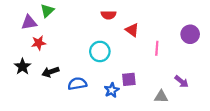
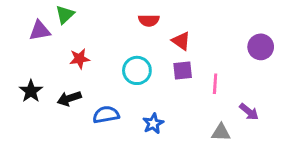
red star: (39, 43) -> (80, 59), moved
pink line: (157, 48) -> (215, 84), moved
purple square: (129, 79) -> (183, 70), moved

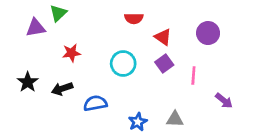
purple circle: (261, 47) -> (208, 33), moved
purple square: (183, 70) -> (164, 64), turned -30
blue star: (153, 123) -> (138, 122), moved
gray triangle: (221, 132) -> (175, 119), moved

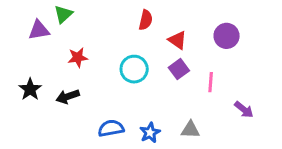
red semicircle: (134, 18) -> (146, 20), turned -78
blue semicircle: (95, 103) -> (111, 128), moved

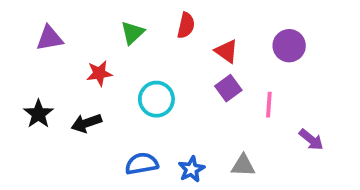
green triangle: (63, 14) -> (132, 33), moved
cyan circle: (134, 69) -> (156, 99), moved

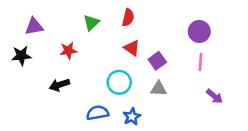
red triangle: (226, 51) -> (132, 48), moved
cyan circle: (156, 99) -> (119, 82), moved
pink line: (269, 105) -> (201, 62), moved
black star: (38, 114) -> (21, 56), moved, turned 30
gray triangle: (243, 165) -> (159, 89), moved

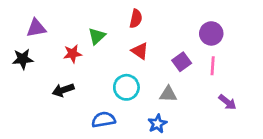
green triangle: (91, 23) -> (97, 36), moved
purple square: (157, 61) -> (182, 62), moved
blue star: (132, 117) -> (157, 124), moved

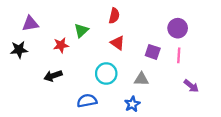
purple square: (182, 62) -> (153, 52), turned -35

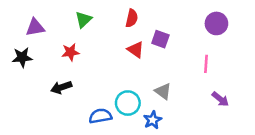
purple circle: (178, 28) -> (216, 23), moved
green triangle: (81, 30) -> (83, 20), moved
purple square: (153, 52) -> (160, 39), moved
cyan circle: (106, 74) -> (128, 103), moved
gray triangle: (141, 79) -> (163, 91), turned 35

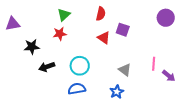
purple triangle: (35, 27) -> (13, 24), moved
red star: (70, 52) -> (60, 34), moved
black star: (22, 57) -> (32, 47), moved
pink line: (206, 64) -> (154, 64), moved
cyan circle: (128, 103) -> (80, 66), moved

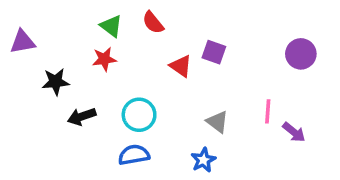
red semicircle: (101, 14) -> (153, 23), moved, turned 128
green triangle: (64, 15) -> (111, 26), turned -40
purple circle: (166, 18) -> (301, 54), moved

